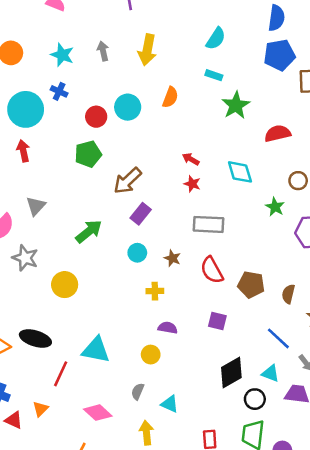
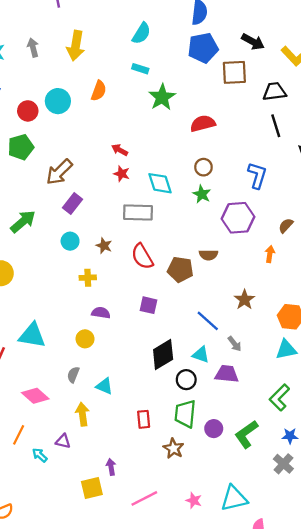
cyan diamond: (240, 172) -> (160, 183), moved
brown circle: (298, 181) -> (203, 167), moved
brown semicircle: (288, 294) -> (208, 255), moved, turned -102

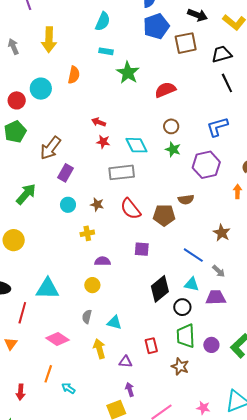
blue L-shape: (257, 175) -> (217, 127), turned -115
purple triangle: (63, 441) -> (125, 362), moved

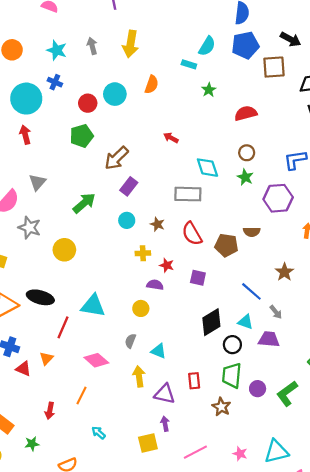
cyan semicircle: (103, 21) -> (207, 46), moved
green star: (128, 73) -> (209, 90), size x0.6
red star: (103, 142) -> (167, 265), moved
purple triangle: (125, 362) -> (165, 394), size x1.5
cyan arrow: (68, 388) -> (99, 433), moved

